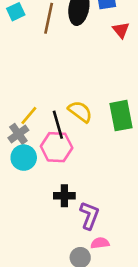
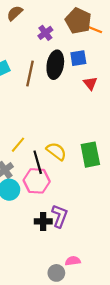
yellow line: (29, 116) -> (18, 145), moved
purple L-shape: (89, 215) -> (60, 216), moved

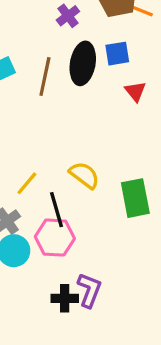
yellow semicircle: (56, 151) -> (84, 175), moved

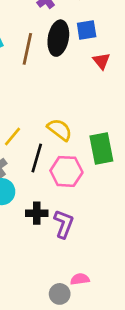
black line: (56, 210) -> (37, 158), turned 32
pink hexagon: (55, 238) -> (66, 171), moved
black cross: (65, 298) -> (37, 213), moved

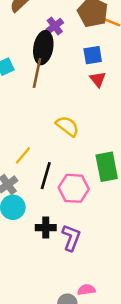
black ellipse: (58, 38) -> (43, 48), moved
red triangle: (101, 61) -> (98, 79), moved
yellow semicircle: (60, 130) -> (67, 126), moved

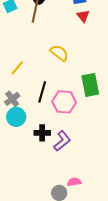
yellow line: (23, 155) -> (17, 68), moved
purple L-shape: (71, 238) -> (62, 141), turned 30

